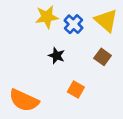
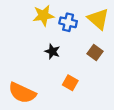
blue cross: (73, 24) -> (68, 22), turned -30

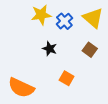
blue cross: (68, 22) -> (64, 21), turned 35

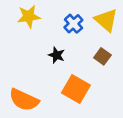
yellow star: (41, 15) -> (29, 16), moved
orange square: (67, 78) -> (76, 89), size x1.6

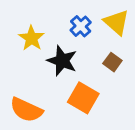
yellow star: (29, 16) -> (32, 38), moved, turned -30
black star: (57, 55) -> (62, 61), size x1.6

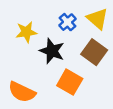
yellow star: (32, 38) -> (26, 32), turned 30
brown square: (112, 62) -> (94, 52), size x1.6

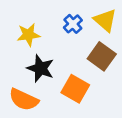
black star: (52, 51) -> (40, 68), moved

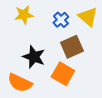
yellow star: (28, 35) -> (24, 15), moved
brown square: (102, 56) -> (72, 47), moved, turned 30

